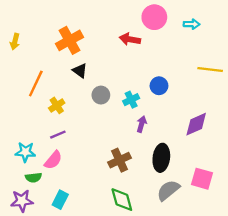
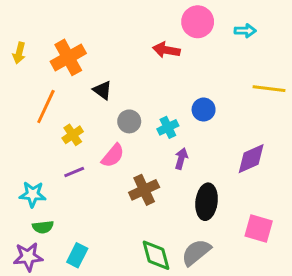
orange cross: (70, 40) -> (68, 57), moved
pink semicircle: (53, 160) -> (113, 156), moved
brown cross: (119, 160) -> (144, 190), moved
gray semicircle: (168, 190) -> (196, 252), moved

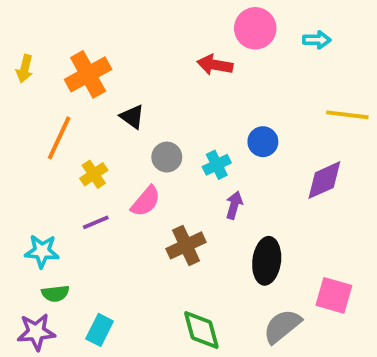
purple diamond: (251, 159) -> (324, 180), moved
gray semicircle: (196, 252) -> (282, 326), moved

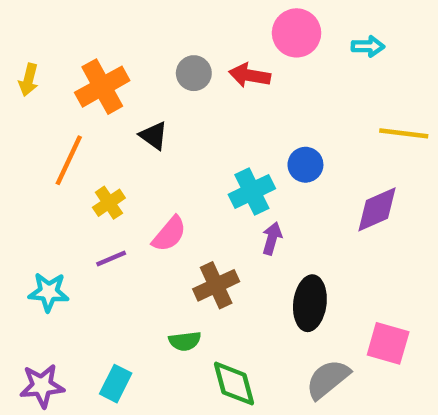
gray circle: (167, 157) -> (194, 73), moved
cyan cross: (217, 165) -> (252, 192), size x1.4
green semicircle: (55, 293) -> (185, 341), moved

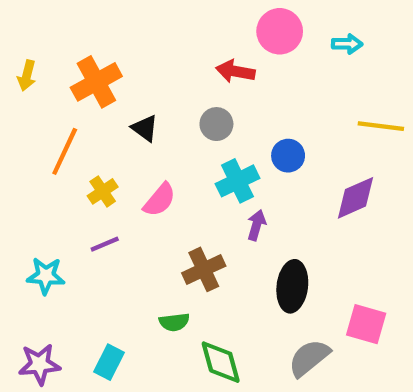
gray circle: (194, 73) -> (216, 124), moved
pink semicircle: (169, 234) -> (160, 200), moved

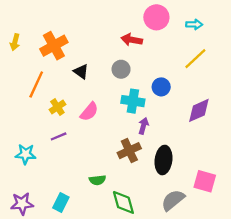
yellow line: (381, 126) -> (195, 59), moved, turned -50
cyan cross: (237, 181) -> (133, 101), turned 35
brown cross: (204, 269) -> (129, 151), moved

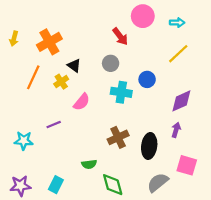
red arrow: (132, 40) -> (120, 36), turned -138
yellow cross: (57, 107) -> (61, 82), moved
purple arrow: (143, 126) -> (176, 130), moved

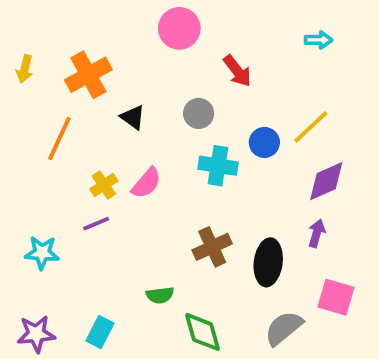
pink circle: (143, 16) -> (179, 28), moved
red arrow: (120, 36) -> (237, 71), moved
yellow line: (178, 54) -> (311, 127), moved
yellow cross: (61, 82) -> (104, 185), moved

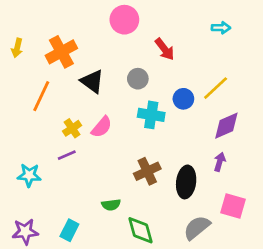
black triangle: (133, 117) -> (92, 81), size x1.4

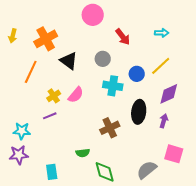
cyan arrow: (221, 28) -> (162, 33), moved
black ellipse: (186, 182) -> (139, 112), moved
cyan rectangle: (69, 230) -> (52, 172), turned -35
purple star: (25, 232) -> (19, 155), moved

